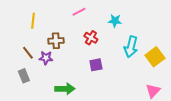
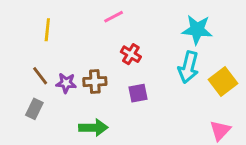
cyan star: (115, 21) -> (197, 30), moved, size x1.5
brown cross: (56, 41) -> (95, 82), moved
gray rectangle: (24, 76) -> (34, 109), turned 48

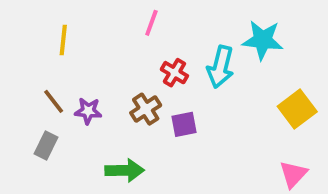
pink line: (114, 17) -> (151, 23), turned -42
cyan arrow: (188, 67) -> (220, 67), moved
brown cross: (95, 82) -> (146, 109), moved, turned -30

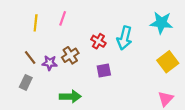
pink line: (151, 23) -> (63, 18), moved
cyan star: (263, 40) -> (161, 23), moved
brown cross: (146, 109) -> (70, 55), moved

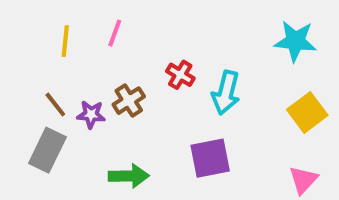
cyan arrow: (124, 38) -> (226, 93), moved
purple square: (104, 70) -> (210, 158), moved, size x1.5
gray rectangle: (26, 82) -> (47, 150), size x1.5

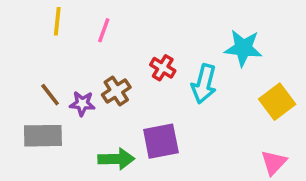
yellow line: (65, 41) -> (57, 21), moved
cyan star: (295, 41) -> (243, 48), moved
gray rectangle: (47, 150) -> (43, 136), turned 63
purple square: (210, 158) -> (161, 141), moved

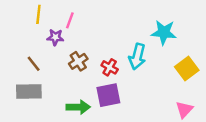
red cross: (163, 68) -> (110, 67), moved
purple star: (82, 104) -> (55, 37), moved

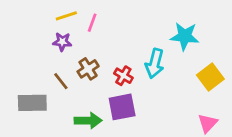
yellow line: (38, 14) -> (66, 16), moved, turned 66
pink line: (70, 20) -> (92, 23), moved
brown line: (34, 64) -> (61, 81), moved

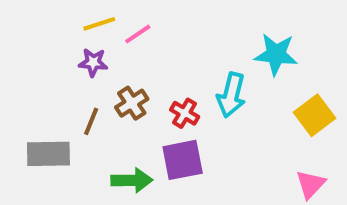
pink line: (92, 23) -> (138, 34), turned 36
brown line: (61, 81) -> (91, 121), turned 60

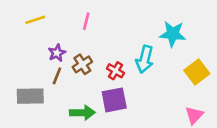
yellow line: (99, 24) -> (35, 20), moved
pink line: (138, 34) -> (86, 21), turned -42
purple star: (93, 62) -> (57, 53), moved, turned -30

